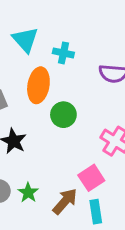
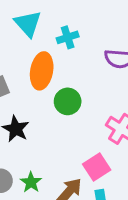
cyan cross: (63, 53) -> (68, 37), turned -30

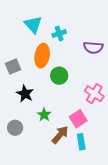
green star: (31, 182) -> (44, 115), moved

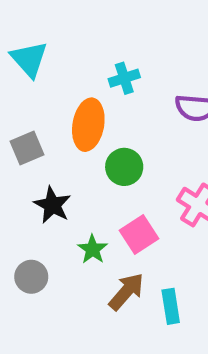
cyan triangle: (33, 24) -> (29, 59), moved
pink square: (78, 119) -> (139, 235), moved

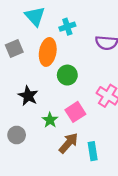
cyan triangle: (29, 59) -> (35, 16), moved
gray square: (27, 148) -> (14, 49), moved

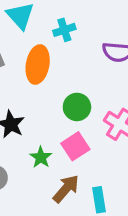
green circle: (67, 75) -> (77, 107), moved

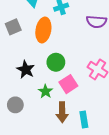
green circle: (77, 107) -> (56, 62), moved
brown arrow: (66, 189) -> (62, 112), turned 138

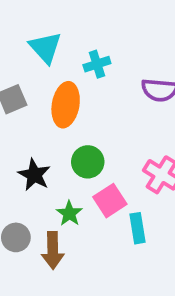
brown arrow: (62, 112) -> (53, 250), moved
cyan rectangle: (84, 119) -> (138, 228), moved

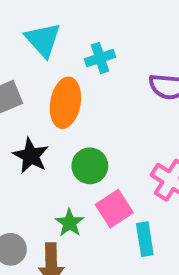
black star: (34, 175) -> (31, 156), moved

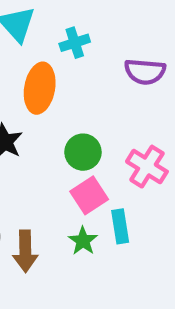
green circle: (90, 166) -> (83, 152), moved
green star: (69, 223) -> (83, 241), moved

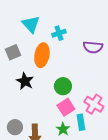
pink cross: (147, 167) -> (94, 104), moved

